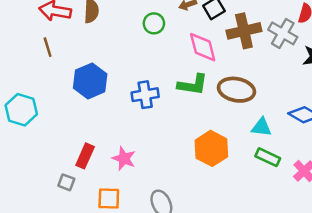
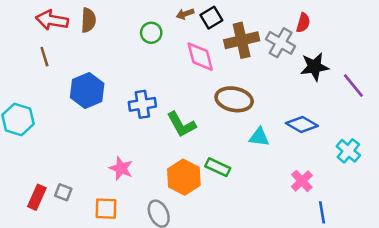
green L-shape: (193, 85) -> (181, 124), moved, turned 52
orange hexagon: (211, 148) -> (184, 177), moved
red rectangle: (85, 156) -> (37, 197), moved
green rectangle: (268, 157) -> (218, 167), moved

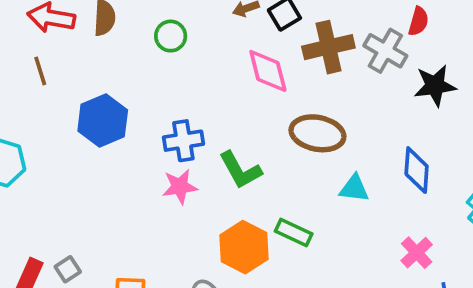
green circle: (151, 33) -> (171, 36), moved
blue diamond: (302, 124) -> (417, 170), turned 64
pink star: (121, 168) -> (180, 187), moved, turned -30
gray square: (63, 192) -> (68, 269), turned 36

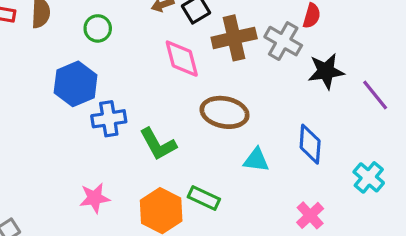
blue hexagon: (103, 120) -> (76, 84), moved
pink star: (180, 187) -> (95, 198), moved

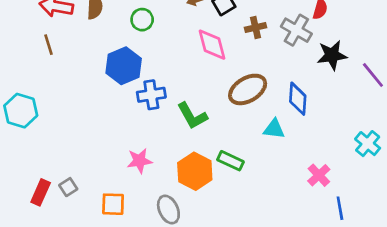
brown cross: (234, 38) -> (256, 27), size x0.6
brown ellipse: (225, 112) -> (248, 89), turned -42
blue diamond: (310, 144) -> (298, 99), moved

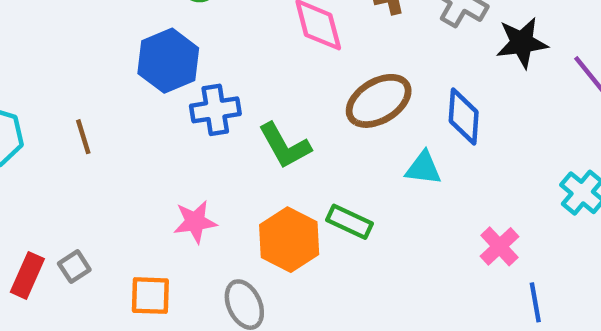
brown line: (48, 45) -> (83, 137), moved

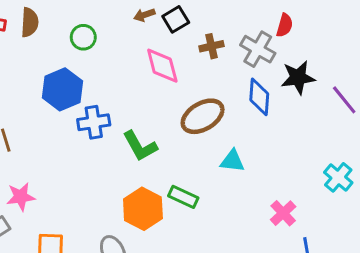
blue diamond: (464, 117) -> (259, 97), moved
pink star: (195, 222) -> (21, 197), moved

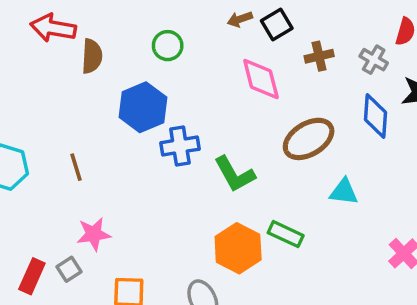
brown semicircle: (30, 22) -> (92, 56), moved
gray cross: (258, 49) -> (374, 60), size x0.7

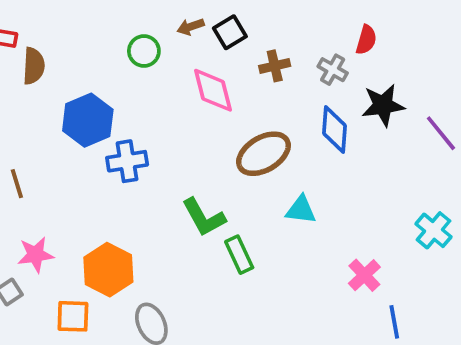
green circle: (168, 46) -> (144, 51), moved
green L-shape: (235, 174) -> (204, 217), moved
green rectangle: (286, 234) -> (239, 255), turned 40
orange hexagon: (238, 248) -> (108, 270), moved

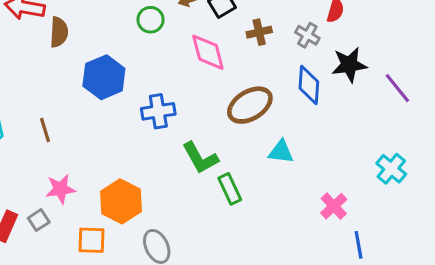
blue cross: (127, 161) -> (158, 111), moved

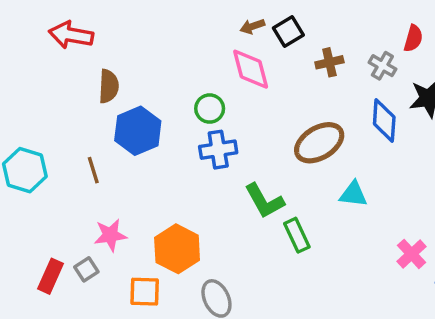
green circle: (151, 20) -> (210, 109), moved
brown semicircle: (59, 32) -> (109, 86), moved
pink diamond: (208, 52) -> (251, 69), moved
blue hexagon: (104, 77) -> (138, 131), moved

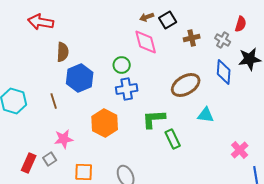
green L-shape: (264, 201) -> (154, 119), turned 115
orange hexagon: (177, 249) -> (105, 123), moved

